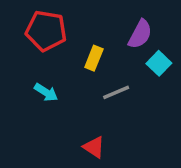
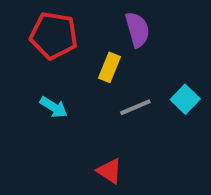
purple semicircle: (140, 34) -> (137, 30), moved, turned -44
cyan square: (159, 63) -> (185, 99), moved

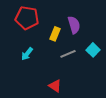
purple semicircle: (137, 30) -> (74, 25), moved
cyan arrow: (54, 107) -> (27, 54), turned 96

